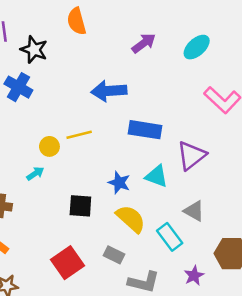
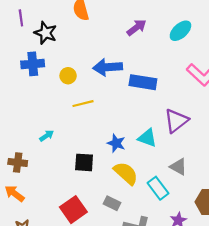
blue cross: (18, 87) -> (33, 64), turned -35
blue rectangle: (145, 130) -> (143, 82), moved
yellow circle: (49, 146) -> (68, 76), moved

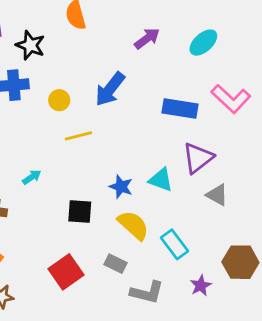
blue arrow: (108, 67) -> (110, 89), turned -48
blue rectangle: (143, 82) -> (180, 108), moved
gray triangle: (178, 167) -> (217, 195), moved

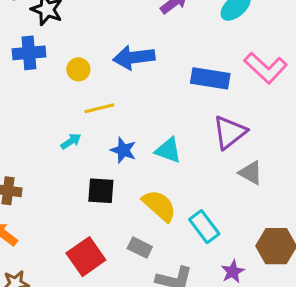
blue arrow: (110, 89) -> (134, 57), turned 45
cyan arrow: (32, 177) -> (71, 141), moved
cyan triangle: (161, 180) -> (168, 150), moved
blue star: (121, 187) -> (123, 150), moved

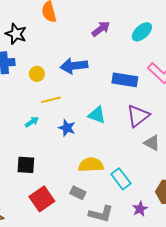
cyan triangle: (168, 150) -> (97, 115), moved
black square: (101, 191) -> (26, 165), moved
yellow semicircle: (159, 206) -> (91, 165), turned -45

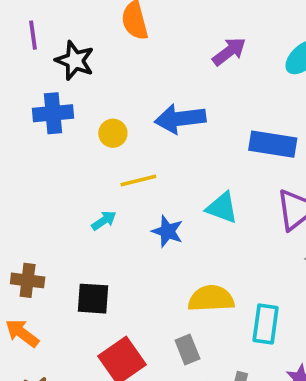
cyan rectangle: (121, 179) -> (266, 324), turned 45
gray rectangle: (78, 193) -> (187, 349), turned 42

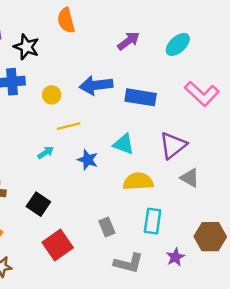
blue rectangle: (273, 144) -> (141, 97), moved
black square: (93, 299) -> (38, 204), turned 30
yellow semicircle: (211, 299) -> (138, 181), moved
gray rectangle: (187, 349) -> (107, 227), moved

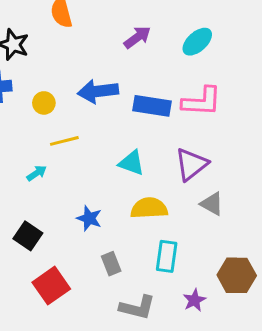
pink L-shape: (202, 94) -> (202, 102), moved, turned -40
blue star: (88, 160) -> (89, 218), moved

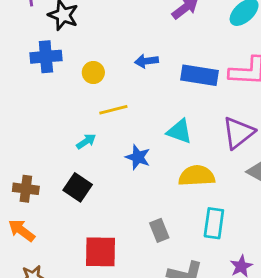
blue arrow: (98, 91) -> (146, 61), size x0.6
blue star: (89, 218) -> (138, 157), moved
black square: (28, 236) -> (78, 187), moved
red square: (51, 286) -> (100, 252), turned 36

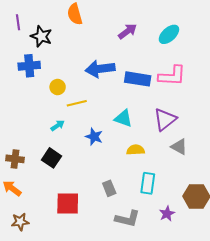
blue arrow: (146, 61) -> (100, 69), size x1.8
yellow circle: (93, 72) -> (58, 87), moved
yellow semicircle: (197, 176) -> (136, 150), size x0.7

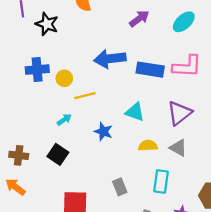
blue cross: (29, 66) -> (37, 70), moved
gray triangle: (179, 147) -> (178, 148), moved

